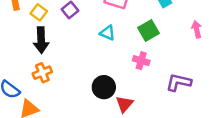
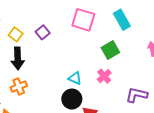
cyan triangle: (107, 33) -> (75, 78), moved
pink cross: (141, 61) -> (104, 76), turned 32

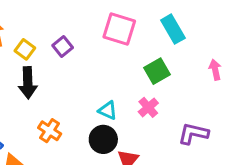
orange cross: (19, 87) -> (50, 131), moved, turned -35

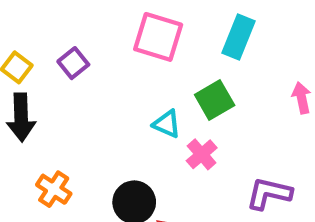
cyan rectangle: (173, 29) -> (239, 37), turned 52
cyan triangle: (108, 110) -> (167, 124), moved

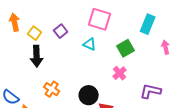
cyan rectangle: (239, 37) -> (148, 24), moved
cyan triangle: (167, 124) -> (90, 44), moved

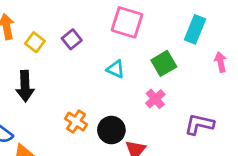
cyan triangle: (90, 44) -> (116, 69), moved
black arrow: (37, 56) -> (25, 86), moved
orange cross: (52, 89) -> (76, 122), moved

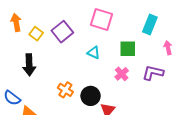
purple square: (72, 39) -> (62, 32), size x1.5
green square: (164, 63) -> (128, 49), turned 30
purple L-shape: (199, 124) -> (153, 73), moved

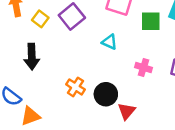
green square: (128, 49) -> (151, 21), moved
pink cross: (122, 74) -> (144, 67), turned -32

